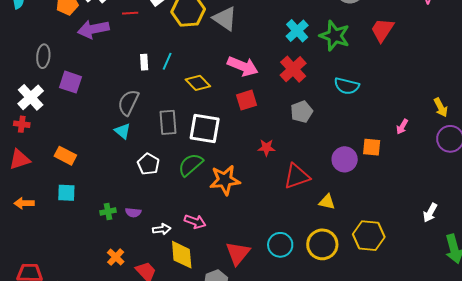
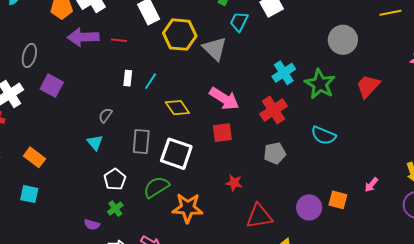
red line: (130, 13) -> (119, 40), moved
gray semicircle: (128, 103) -> (105, 115), size x0.6
green cross: (108, 212) -> (115, 209), moved, turned -35

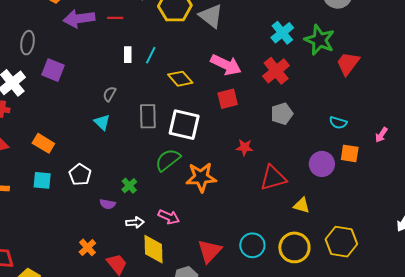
red trapezoid: (368, 86) -> (348, 63), moved
cyan semicircle: (323, 135) -> (338, 123), moved, size x0.7
white pentagon: (115, 179) -> (80, 175), moved

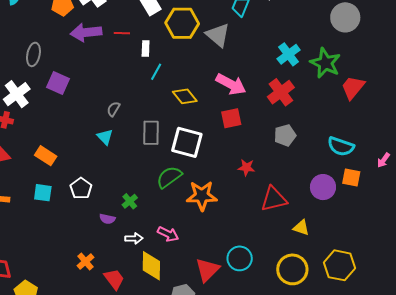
white rectangle: (128, 55) -> (146, 49), moved
cyan semicircle: (338, 123) -> (341, 146), size x1.5
cyan circle: (252, 245) -> (240, 258), moved

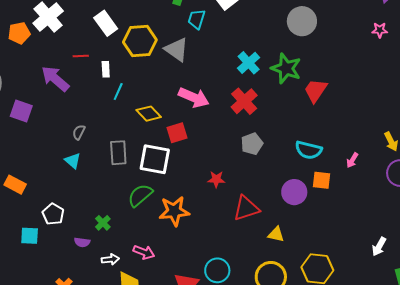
purple arrow: (86, 32) -> (55, 79), moved, turned 52
red square: (231, 118) -> (177, 133), moved
cyan square: (43, 193) -> (30, 236), moved

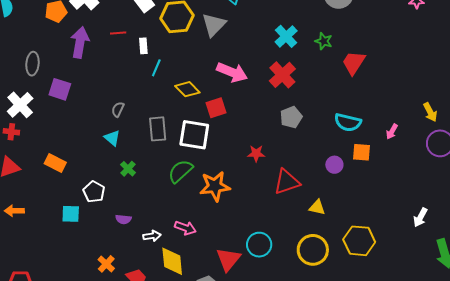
gray triangle: (177, 50) -> (214, 25), turned 40
green star: (286, 68) -> (324, 41), size x0.6
purple arrow: (55, 79) -> (80, 42), moved, turned 60
purple circle: (294, 192) -> (334, 165), size x0.7
green cross: (103, 223) -> (128, 169), moved

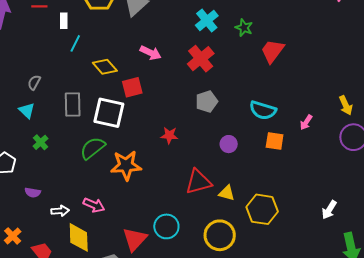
pink arrow: (232, 72) -> (151, 53), size x0.7
purple circle: (334, 165) -> (229, 144), moved
red triangle: (287, 182) -> (198, 182), moved
yellow hexagon: (359, 241) -> (262, 209), moved

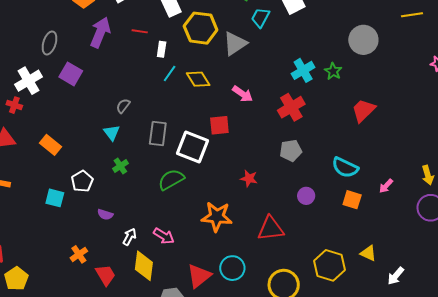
green star: (244, 28) -> (333, 71), moved
yellow diamond: (105, 67) -> (198, 79), moved
orange star: (126, 165) -> (217, 217), moved
yellow triangle: (227, 193) -> (368, 253), moved
white arrow: (60, 211) -> (130, 237), turned -66

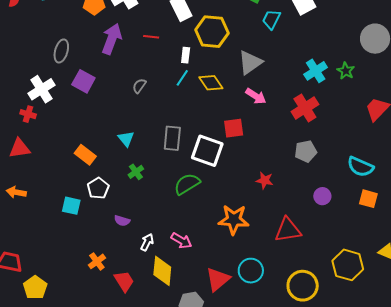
gray triangle: (235, 44) -> (250, 62), moved
white rectangle: (162, 49) -> (186, 55), moved
gray semicircle: (123, 106) -> (139, 86), moved
orange rectangle: (51, 145) -> (85, 155), moved

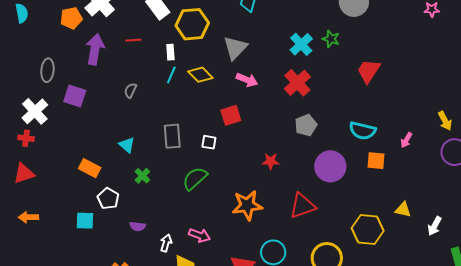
white square: (207, 151) -> (209, 142), size x0.5
purple circle: (322, 196) -> (330, 166), size x1.8

